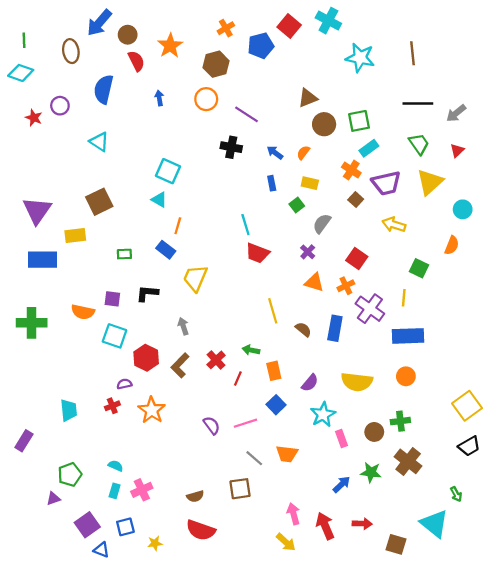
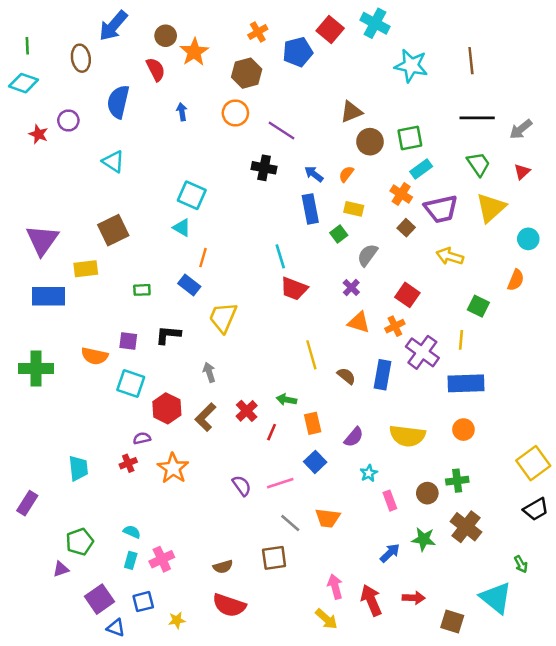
brown circle: (128, 35) -> (166, 36), moved
blue rectangle: (272, 183) -> (310, 209), size x1.6
cyan star: (323, 415) -> (369, 473), size x0.6

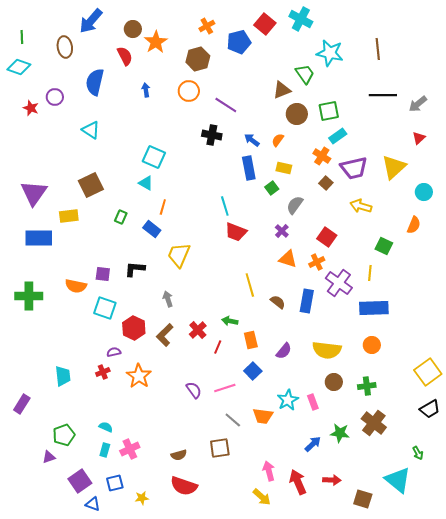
green trapezoid: (478, 164) -> (305, 74), moved
green rectangle: (142, 290) -> (121, 217), moved, turned -64
cyan star: (369, 473) -> (288, 400), moved, size x1.5
brown circle: (427, 493) -> (334, 382), moved

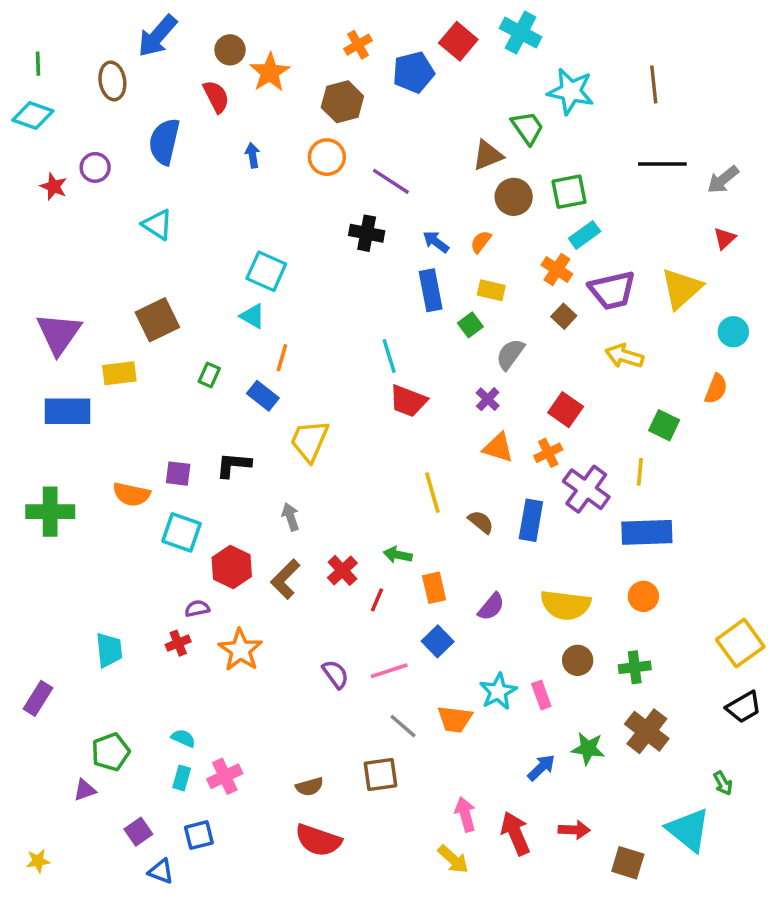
purple square: (80, 481) -> (138, 832), size x0.7
yellow star: (142, 498) -> (38, 861), moved

